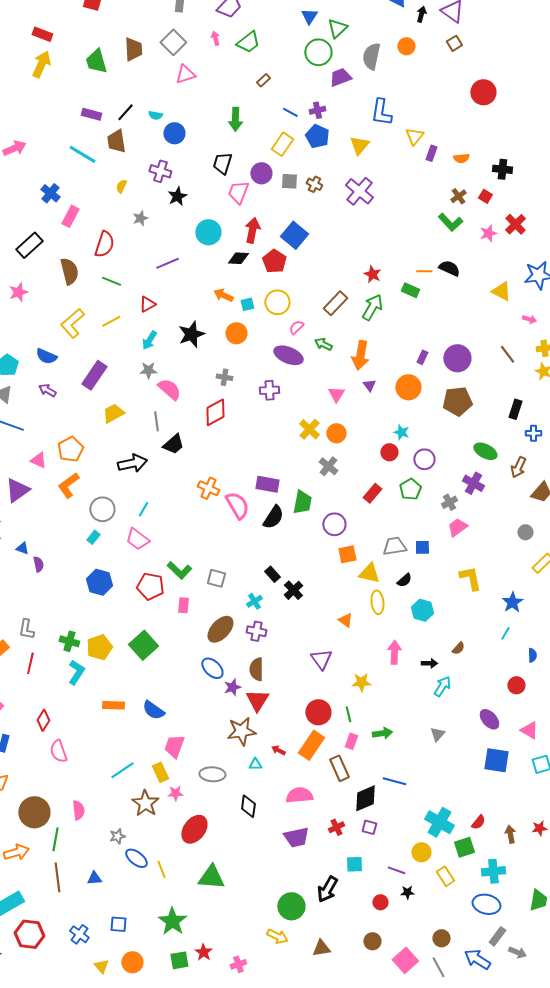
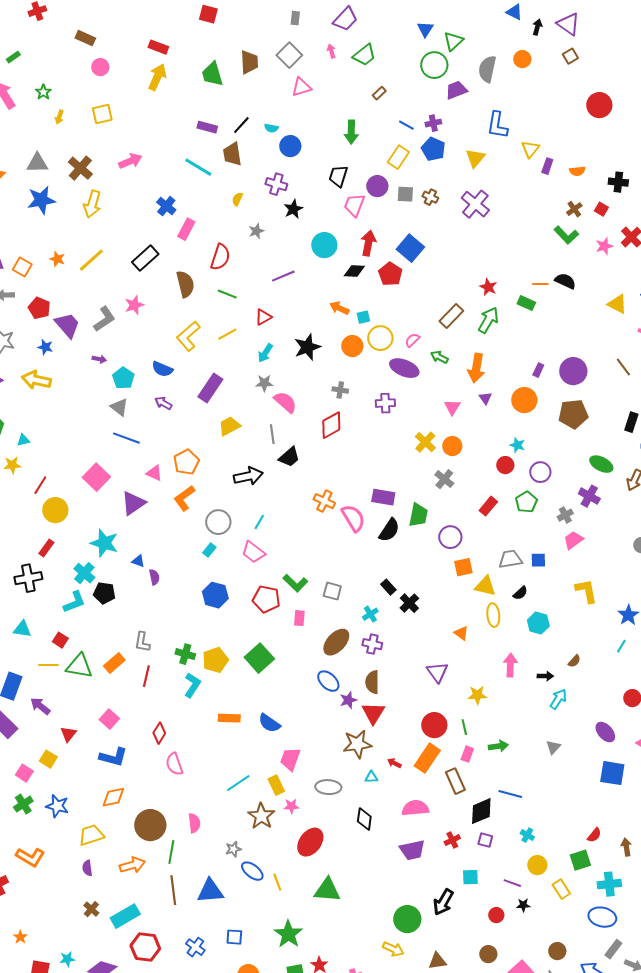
yellow circle: (277, 302) -> (380, 338), moved
cyan cross: (439, 822) -> (527, 835), moved, size x0.5
blue triangle: (94, 878) -> (210, 891), size x1.8

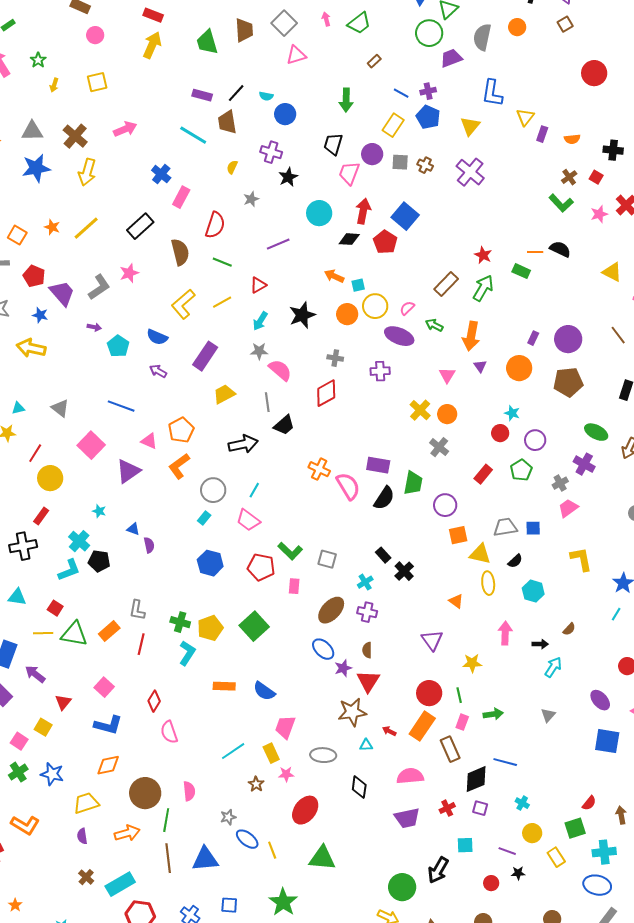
gray triangle: (119, 407) -> (60, 408), moved
cyan star: (104, 543) -> (99, 511), size x0.5
brown semicircle: (372, 682) -> (367, 650), size x0.7
brown star: (261, 816) -> (256, 784), size x0.6

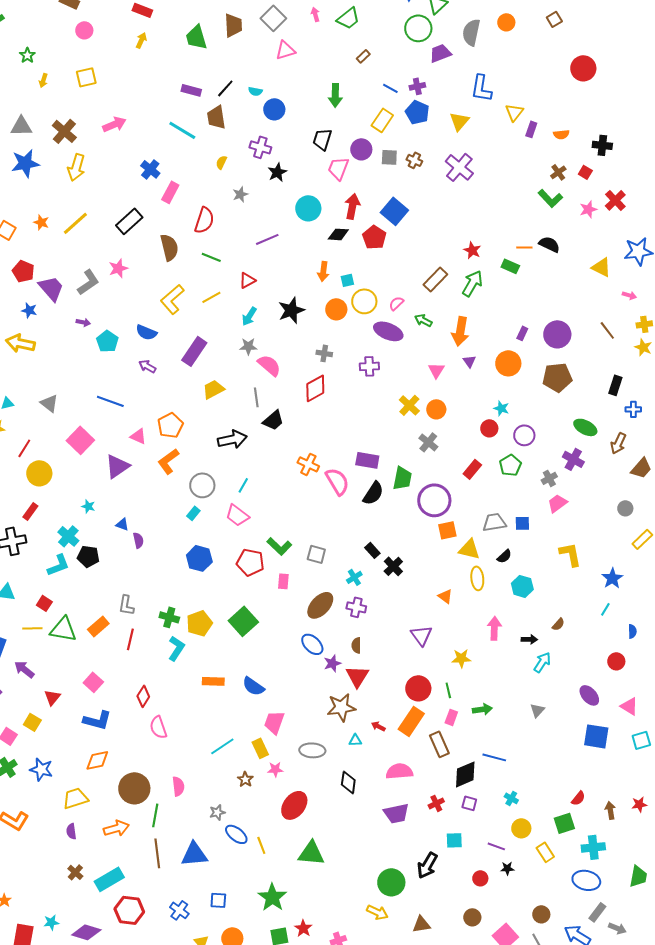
yellow arrow: (152, 45) -> (141, 40), size x0.6
orange arrow: (334, 276) -> (323, 271), turned -108
purple circle: (445, 505) -> (434, 500), size x1.4

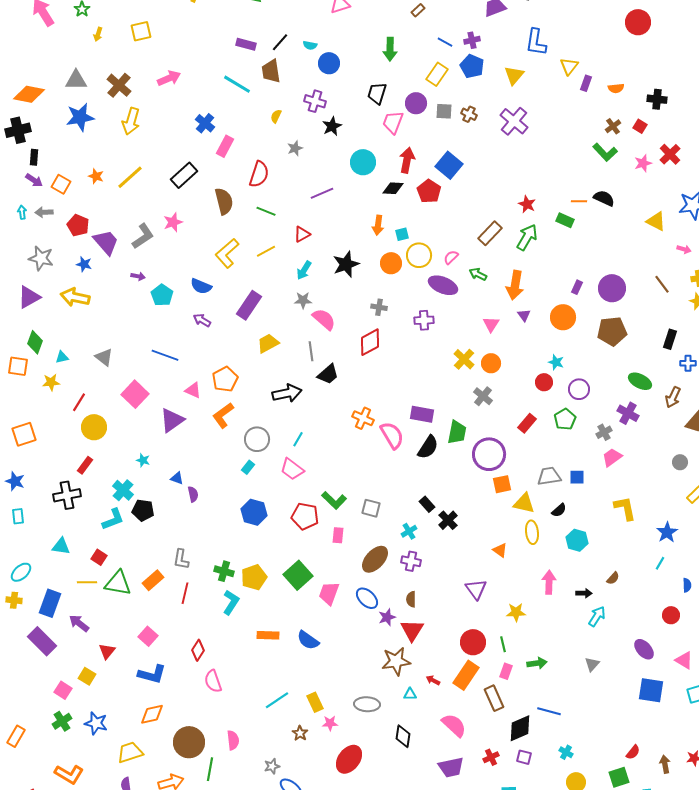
pink trapezoid: (274, 722) -> (329, 593), moved
pink semicircle: (399, 771) -> (454, 725), turned 48

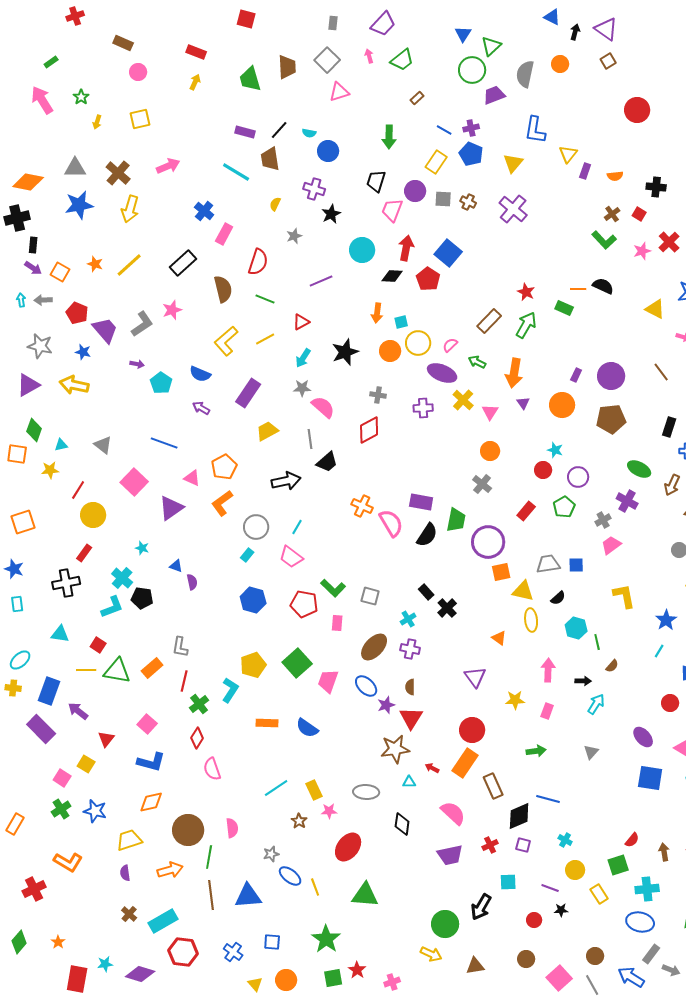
yellow cross: (464, 359) -> (463, 400), moved
green cross: (224, 571) -> (199, 704), moved, turned 36
green line: (503, 644) -> (597, 642), moved
pink rectangle: (506, 671) -> (547, 711), moved

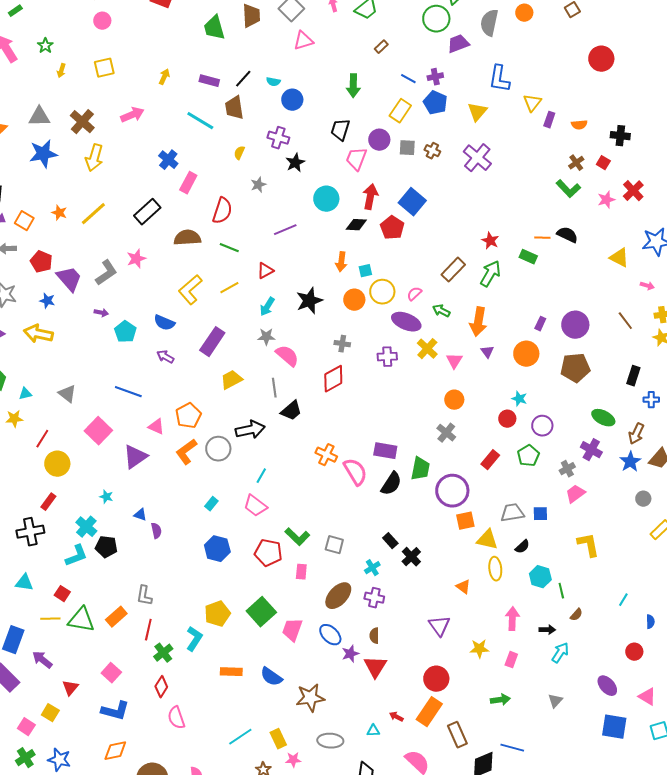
yellow arrow: (195, 82) -> (164, 77), moved
brown semicircle: (223, 289) -> (187, 238), turned -80
gray circle: (256, 527) -> (218, 449), moved
blue star: (666, 620) -> (630, 462), moved
brown star: (395, 749) -> (310, 698), moved

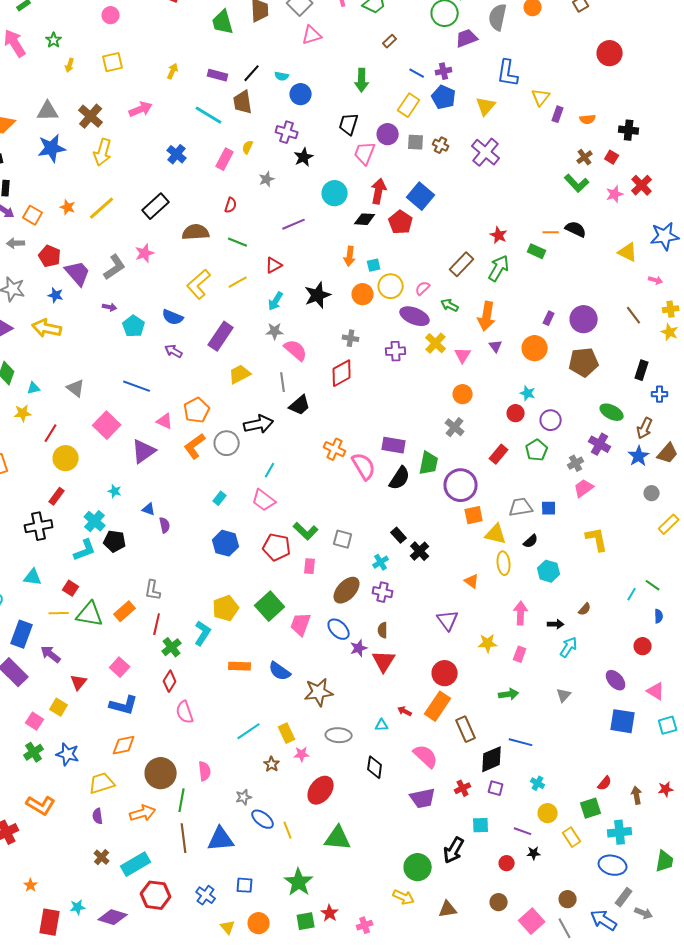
pink rectangle: (188, 183) -> (225, 159), moved
red semicircle: (222, 211) -> (231, 205), size x0.6
green line: (561, 591) -> (653, 585), moved, turned -42

